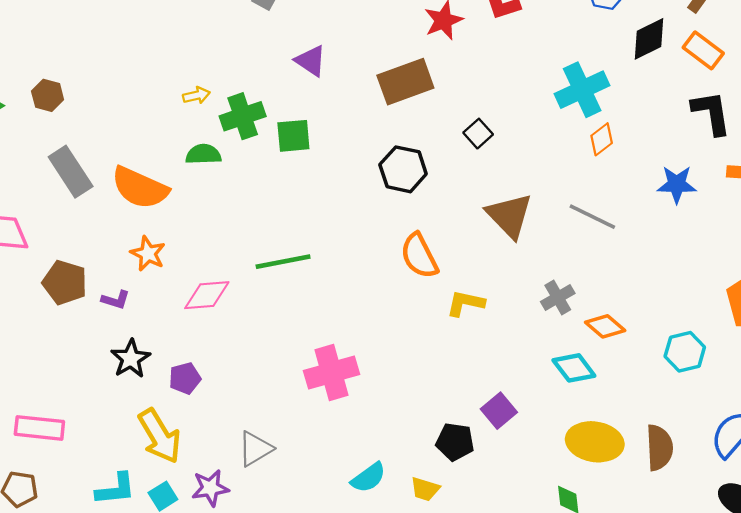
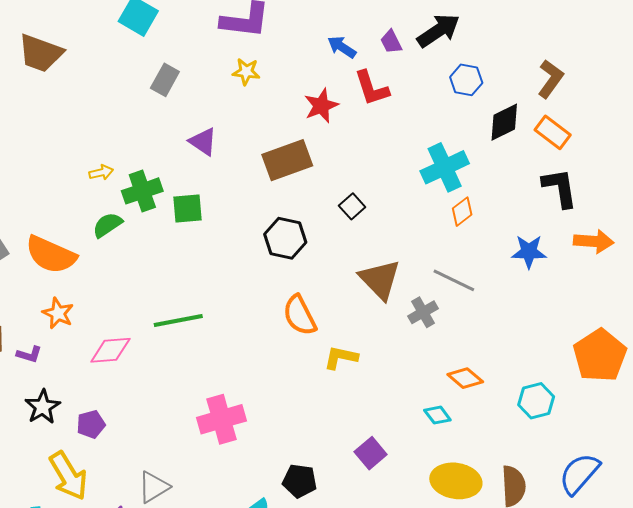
green semicircle: (203, 154) -> (107, 225), turned -32
gray cross: (558, 297) -> (423, 312), moved
cyan diamond: (574, 368) -> (437, 415), size x0.7
black pentagon: (455, 442) -> (300, 481), moved

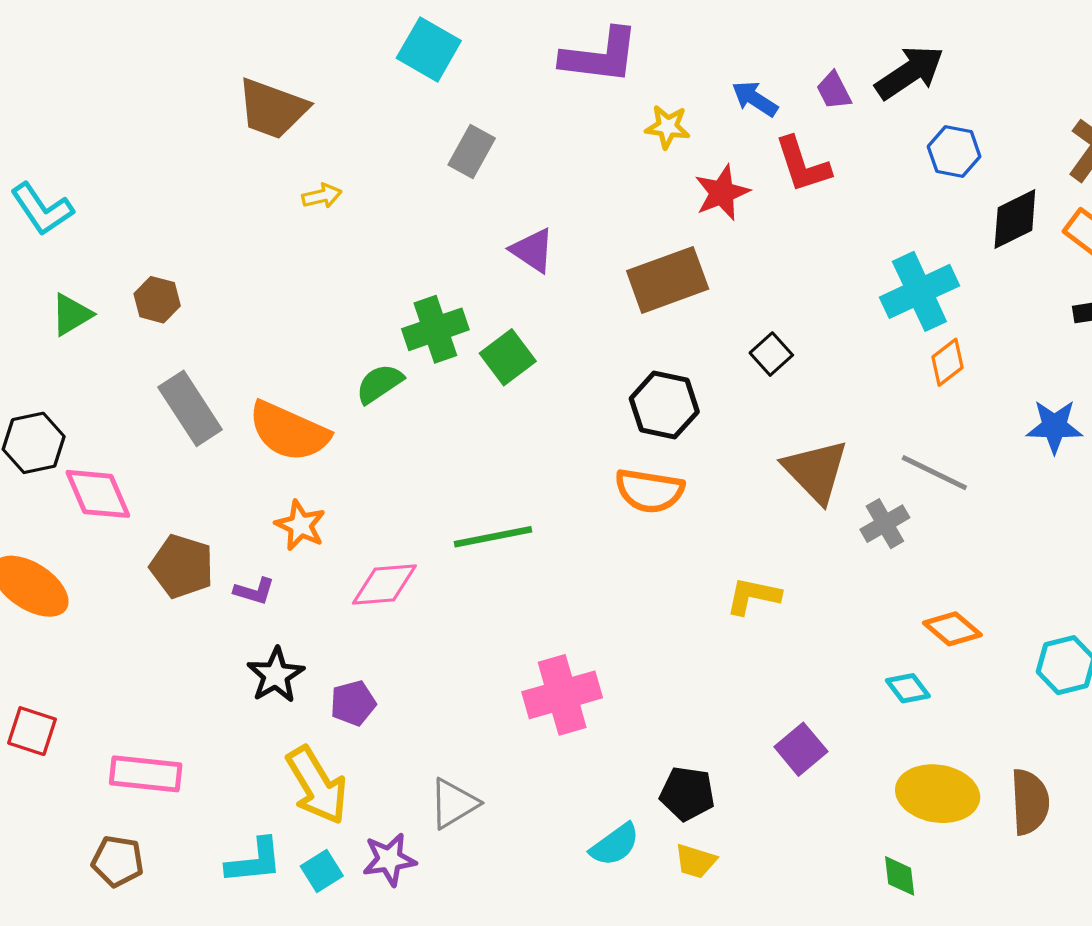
yellow star: (246, 72) -> (668, 127), moved
yellow arrow: (101, 172) -> (322, 196), moved
green square: (188, 208) -> (508, 357), turned -32
orange semicircle: (300, 315) -> (649, 491), moved, turned -54

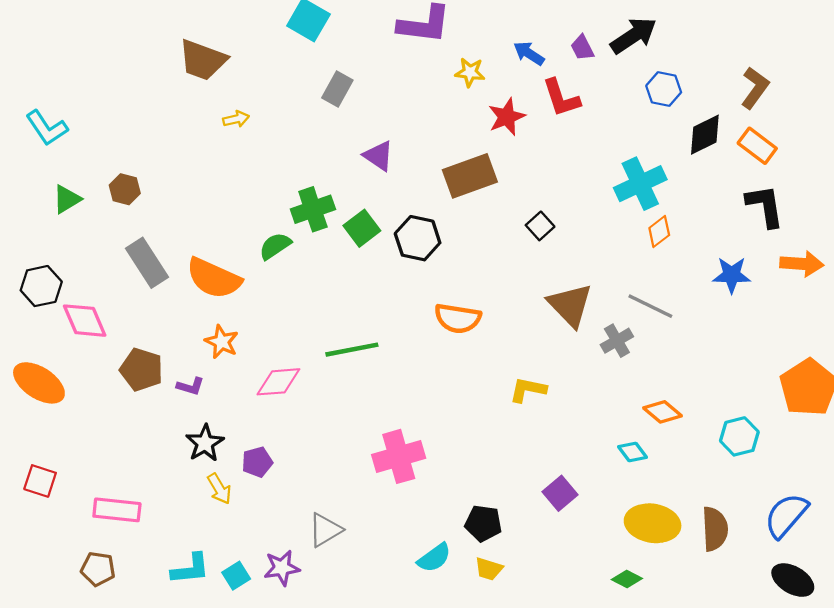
black hexagon: (664, 405) -> (418, 238), moved
yellow arrow: (317, 785) -> (219, 489), moved, size x0.6
green diamond: (900, 876) -> (627, 579), turned -56

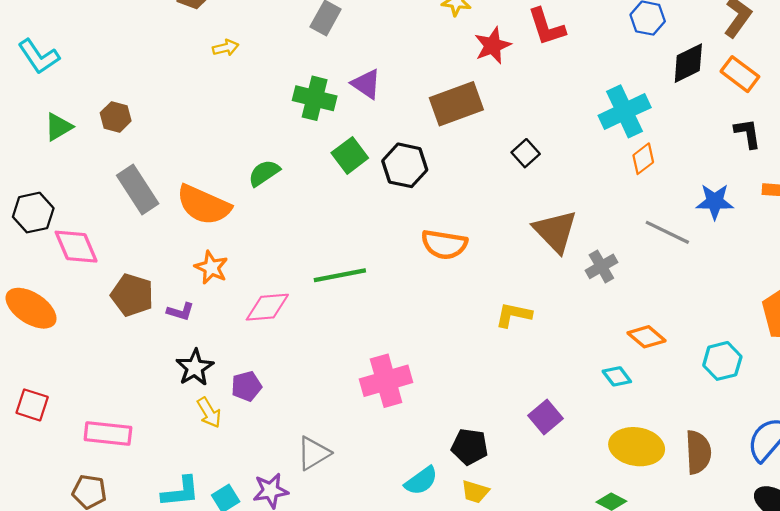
black L-shape: (765, 206) -> (748, 133), size x0.7
green cross: (313, 209) -> (315, 98), moved, turned 33
gray line: (650, 306) -> (667, 232), moved

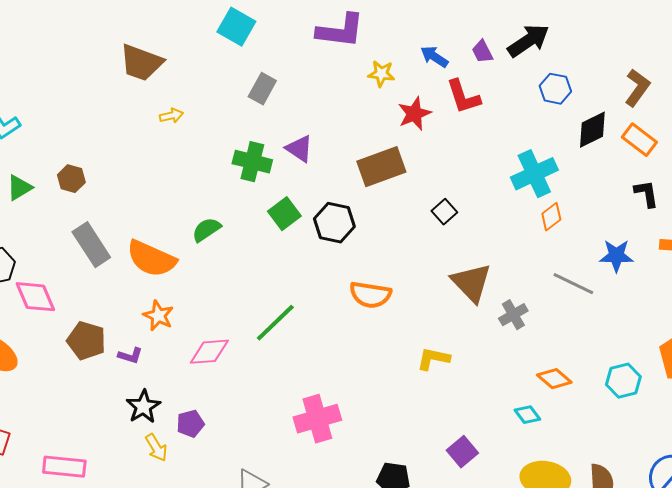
green line: (340, 275) -> (275, 323), turned -33
cyan hexagon: (722, 361) -> (623, 381), moved

